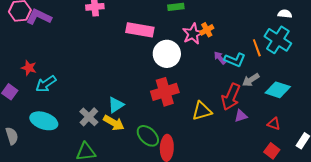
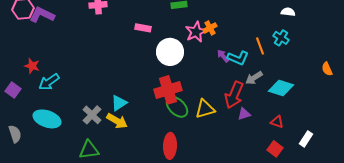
pink rectangle: (140, 30) -> (143, 28), size x0.6
cyan cross: (278, 40) -> (281, 38), size x0.6
green ellipse: (148, 136) -> (177, 107), moved

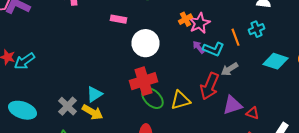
pink star: (196, 32) -> (200, 23), moved
cyan cross: (281, 38) -> (256, 29), turned 35
cyan arrow: (49, 82) -> (24, 61), moved
cyan diamond: (281, 88) -> (276, 61), moved
purple triangle: (244, 114) -> (232, 105), moved, size x1.5

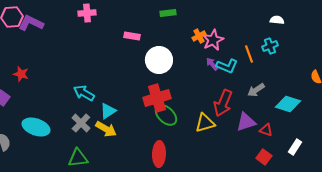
cyan arrow: (24, 61) -> (84, 93), moved, turned 65
cyan diamond: (276, 61) -> (288, 104), moved
gray arrow: (230, 69) -> (256, 90), moved
yellow triangle: (180, 100) -> (205, 123), moved

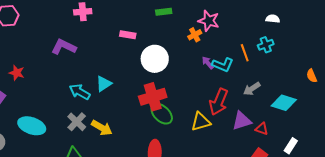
purple L-shape: (31, 23) -> (64, 47), moved
pink star: (213, 40) -> (209, 21), moved, turned -30
cyan triangle: (108, 111) -> (104, 84), moved

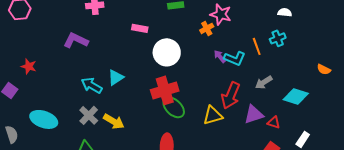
orange semicircle: (312, 76) -> (324, 69), turned -40

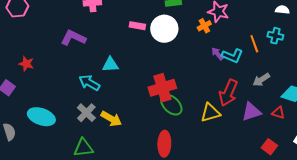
cyan cross: (278, 38) -> (275, 36), turned 35
white circle: (167, 52) -> (164, 29), moved
cyan triangle: (116, 77) -> (110, 65), moved, turned 30
red triangle: (274, 122) -> (278, 113), moved

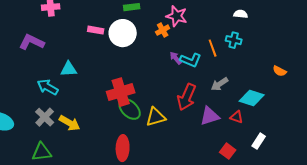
yellow triangle: (210, 113) -> (156, 117), moved

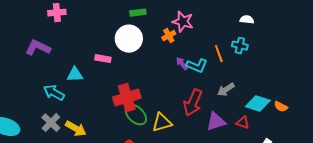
pink rectangle: (96, 30) -> (103, 59), moved
orange semicircle: (280, 71) -> (281, 107), moved

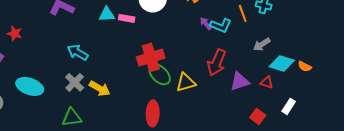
cyan triangle: (75, 75) -> (107, 14), moved
gray arrow: (226, 90) -> (262, 44), moved

